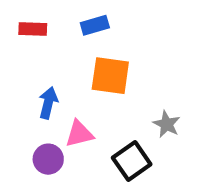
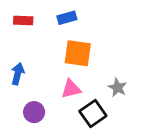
blue arrow: (48, 103) -> (18, 74), moved
pink triangle: (79, 134) -> (71, 89), moved

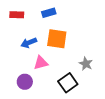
blue arrow: (18, 74) -> (29, 43), moved, turned -126
pink triangle: (71, 89) -> (41, 63), moved

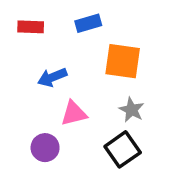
orange square: (57, 39) -> (123, 61), moved
gray star: (86, 64) -> (132, 110), moved

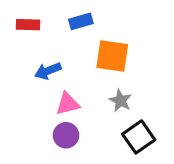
purple circle: (45, 148) -> (66, 135), moved
black square: (123, 149) -> (139, 137), moved

